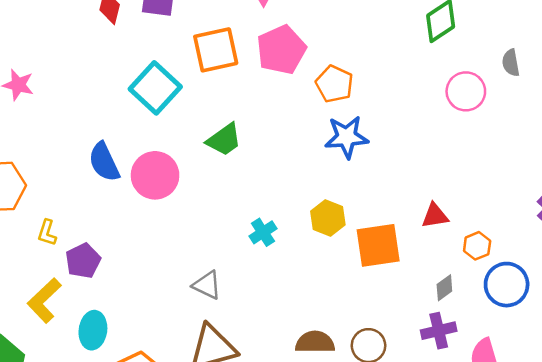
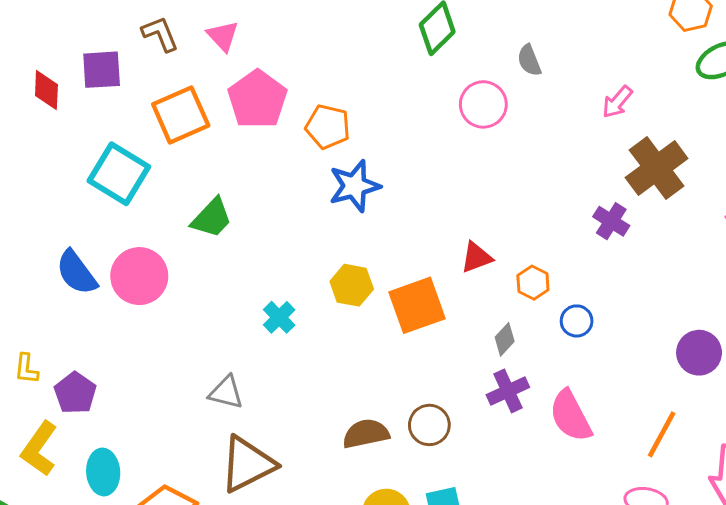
blue circle: (507, 285) -> (577, 321), size x0.6

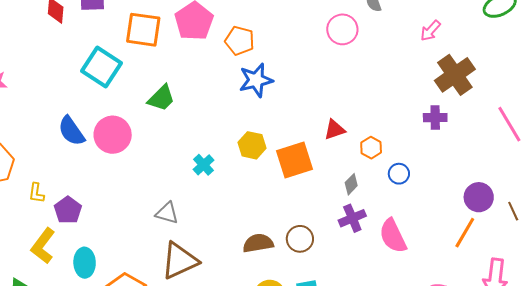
orange square: (181, 115) -> (143, 30), turned 30
purple cross: (611, 221) -> (435, 118), moved, turned -35
orange line: (662, 434) -> (465, 233), moved

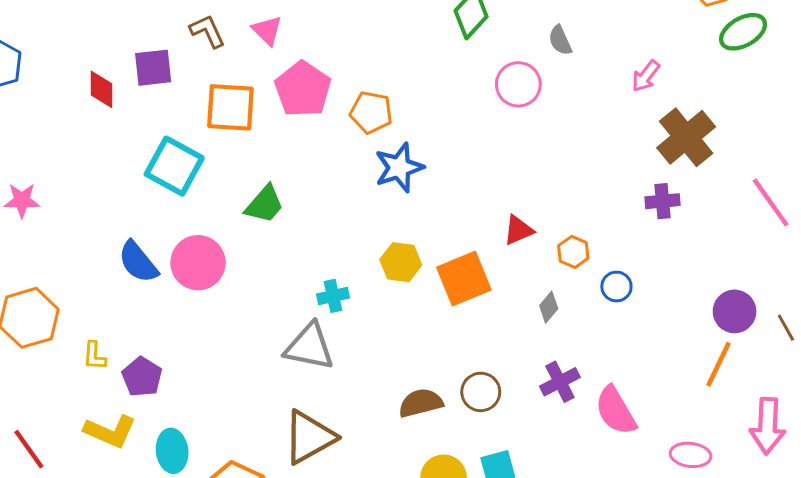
cyan cross: (204, 165) -> (333, 296), turned 35
gray triangle: (167, 213) -> (309, 347), moved, size x1.5
purple cross: (352, 218) -> (560, 382), moved
pink semicircle: (393, 236) -> (616, 411), moved
yellow L-shape: (43, 246) -> (110, 431), turned -99

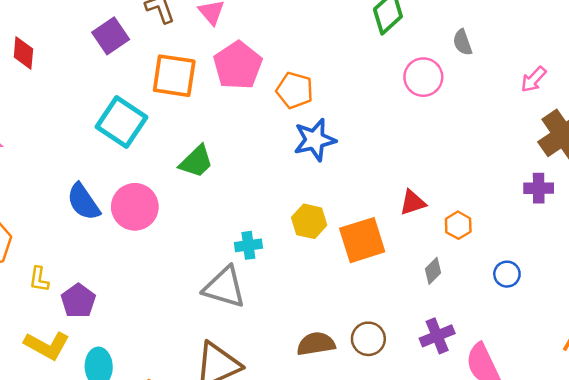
purple square: (153, 68) -> (111, 36), turned -33
red diamond: (102, 89) -> (23, 53), moved
blue circle: (616, 287) -> (507, 274), moved

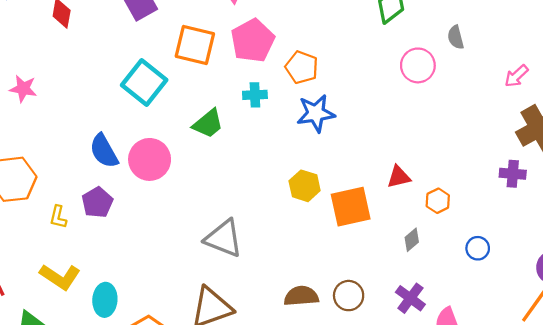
cyan cross: (248, 245) -> (255, 95), moved
purple pentagon: (78, 301) -> (97, 202), moved
purple cross: (437, 336) -> (410, 298), turned -36

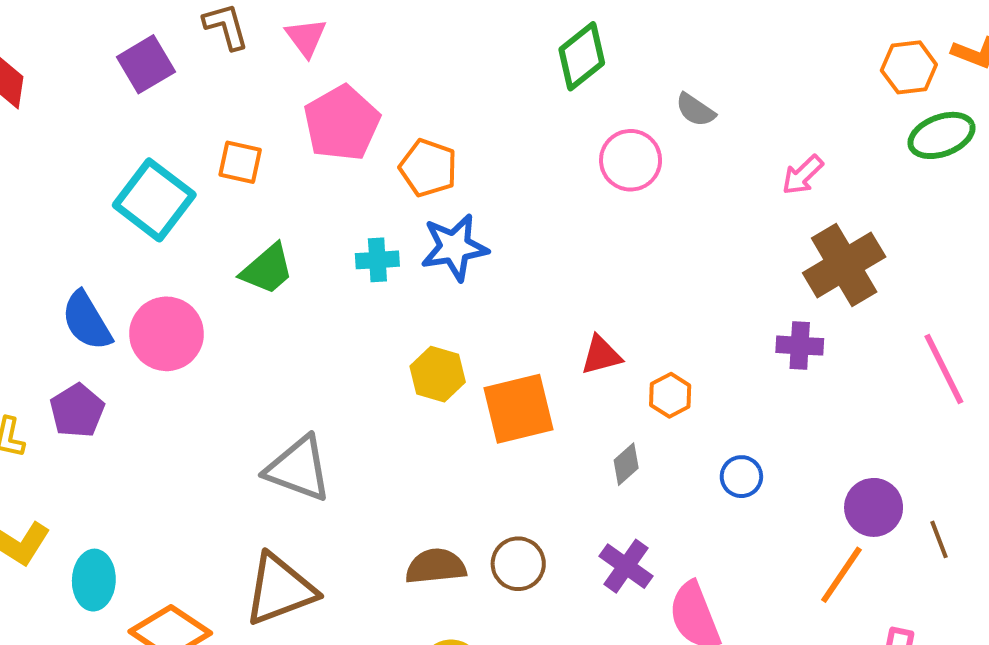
gray semicircle: (456, 37) -> (695, 110), turned -40
orange square: (195, 45) -> (240, 162), moved, size x0.6
cyan cross: (255, 95) -> (377, 260), moved

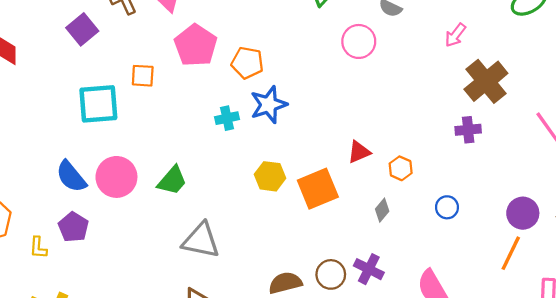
cyan square: (154, 200) -> (98, 104), turned -33
green trapezoid: (267, 269) -> (172, 181), moved
purple cross: (626, 566) -> (369, 269), moved

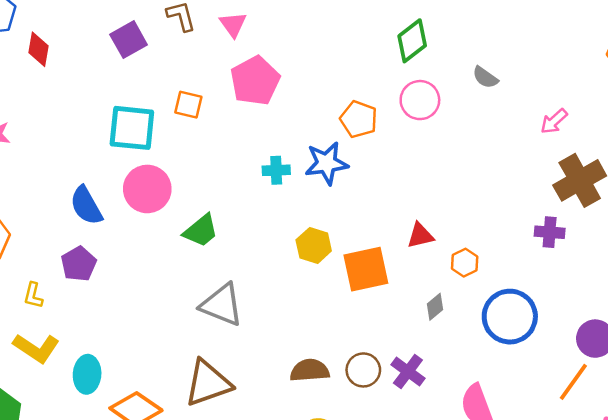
pink circle: (359, 41) -> (420, 100), moved
orange pentagon: (247, 63) -> (359, 119), moved
pink circle: (116, 177) -> (147, 189), moved
blue circle: (447, 207) -> (510, 317), size x2.0
yellow L-shape: (38, 248) -> (33, 296), moved

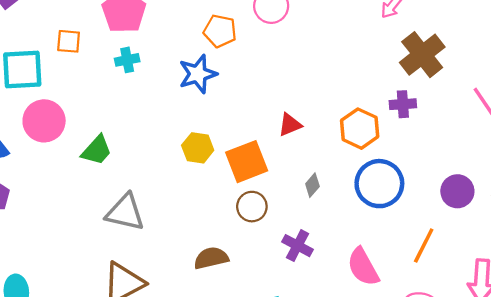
cyan cross: (276, 170) -> (127, 60), moved
orange hexagon: (465, 263) -> (360, 129), moved, size x1.6
brown circle: (363, 370) -> (252, 207), moved
orange line: (573, 382) -> (424, 245), moved

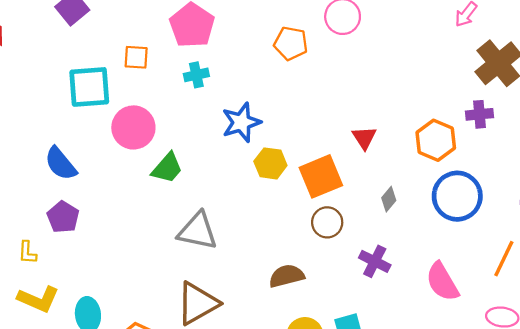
blue star: (198, 74) -> (241, 122), moved
pink circle: (44, 121) -> (133, 127), moved
red triangle: (290, 125) -> (364, 138), turned -40

